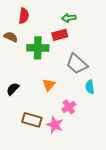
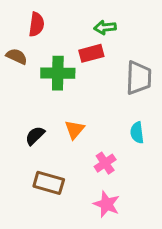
gray trapezoid: (77, 64) -> (139, 78), moved, turned -130
black semicircle: (13, 89) -> (35, 136), moved
pink star: (55, 125) -> (107, 204), moved

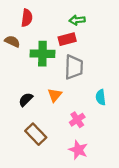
gray trapezoid: (139, 78) -> (74, 67), moved
brown rectangle: (49, 183) -> (36, 134), turned 30

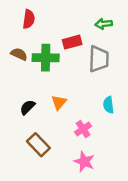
green arrow: (77, 20) -> (104, 24), moved
brown semicircle: (12, 41) -> (19, 54), moved
gray trapezoid: (74, 67) -> (99, 59), moved

